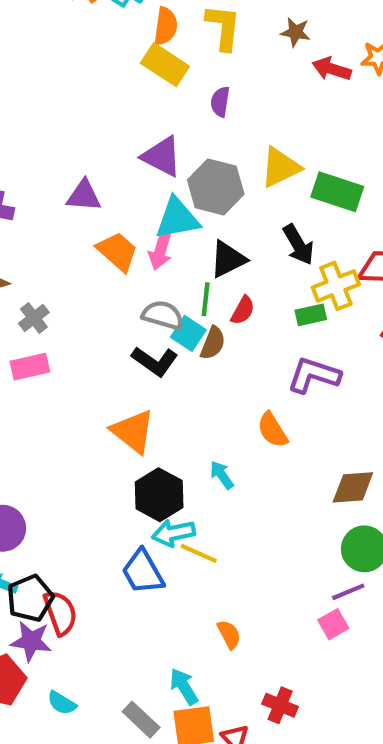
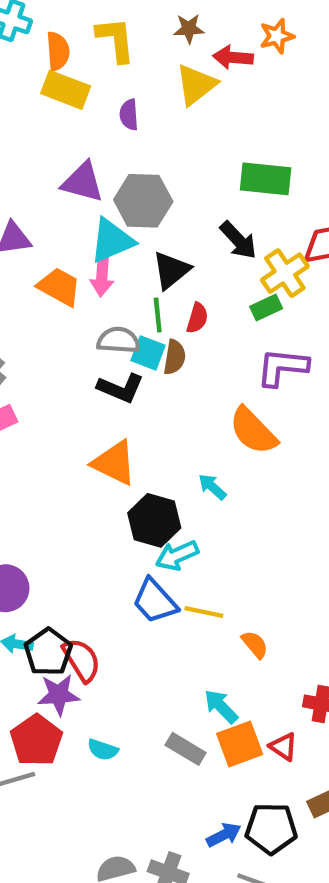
yellow triangle: (280, 167) -> (196, 85), moved
orange semicircle: (272, 430) -> (253, 431), size x1.4
yellow line: (199, 553) -> (204, 612), moved

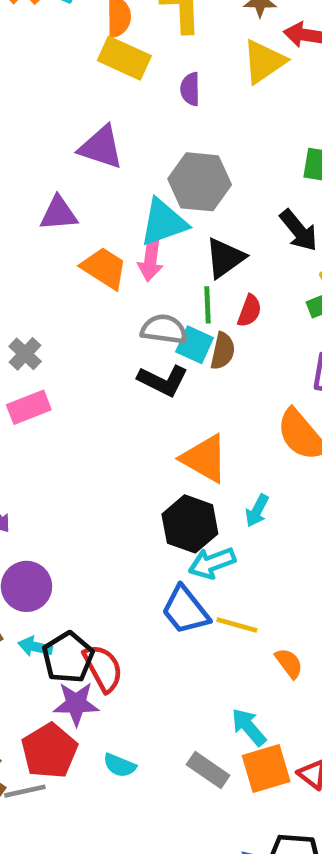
purple triangle: (83, 182) -> (101, 147), moved
orange triangle: (114, 463) -> (205, 458), moved
cyan arrow: (212, 487) -> (257, 511), moved, turned -108

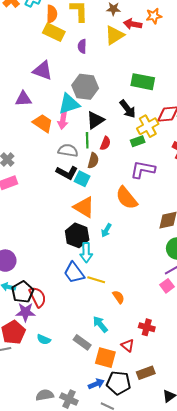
cyan square: (195, 345) -> (82, 179), moved
cyan arrow: (212, 563) -> (86, 253), turned -72
orange square: (266, 768) -> (105, 358), moved, turned 30

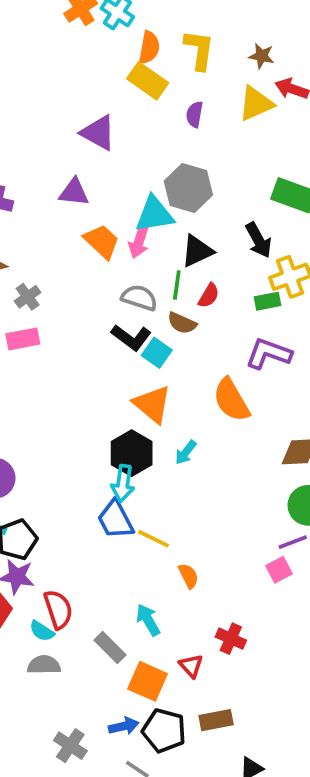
purple triangle: (43, 71) -> (98, 133), moved
brown semicircle: (93, 161) -> (182, 323), turned 91
cyan arrow: (86, 253) -> (123, 483), moved
red semicircle: (38, 297) -> (58, 609), moved
gray semicircle: (45, 395) -> (44, 665), moved

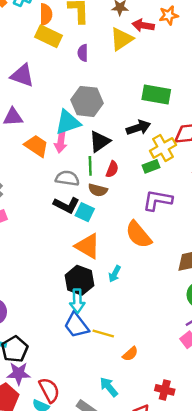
black arrow: (259, 240) -> (138, 128), turned -70
orange semicircle: (189, 576) -> (130, 354), turned 84

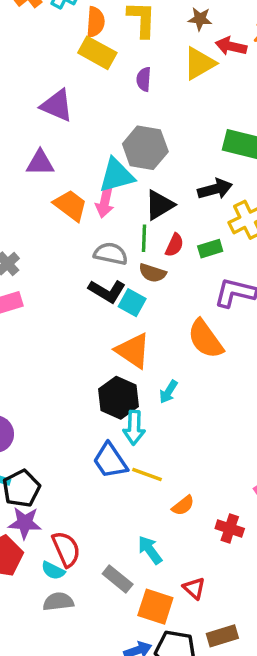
green rectangle: (151, 166) -> (210, 249), moved
cyan arrow: (77, 301) -> (134, 428), moved
red cross: (165, 390) -> (230, 528), moved

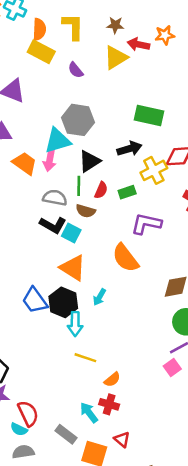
purple semicircle: (144, 79) -> (76, 70), turned -42
blue trapezoid: (110, 461) -> (35, 300), moved
red cross: (230, 528) -> (109, 404), moved

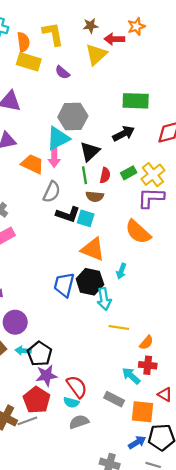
yellow cross: (154, 170) -> (153, 175), moved
gray semicircle: (55, 198) -> (52, 192), moved, turned 115
blue trapezoid: (35, 300) -> (64, 285), turned 60

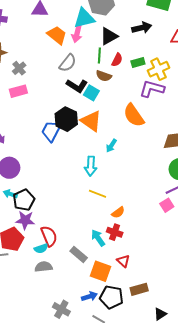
black hexagon: (90, 282) -> (66, 119), moved
blue trapezoid: (64, 285) -> (51, 131), moved
cyan semicircle: (71, 402) -> (41, 248), turned -48

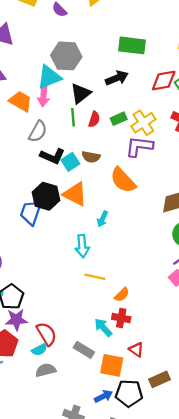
brown semicircle: (104, 76) -> (91, 157), moved
cyan square: (91, 93) -> (70, 162), turned 35

